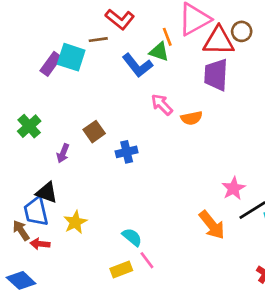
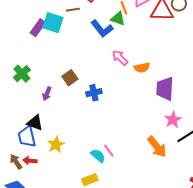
purple trapezoid: (216, 75) -> (165, 89), moved
brown arrow: (21, 230) -> (16, 162), moved
pink line: (147, 260) -> (109, 151), moved

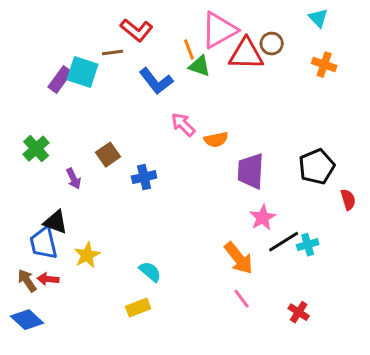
green triangle: (118, 19) -> (200, 66), moved
purple arrow: (47, 94) -> (74, 179), turned -48
pink line: (109, 151) -> (242, 299), moved

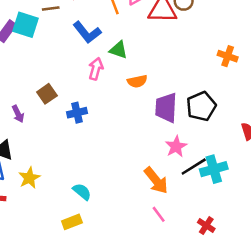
orange cross: (324, 65) -> (228, 56), moved
green triangle: (200, 66) -> (118, 50), moved
pink arrow: (183, 125) -> (96, 69), moved, turned 60
black pentagon: (317, 167) -> (201, 106), moved
cyan cross: (308, 245) -> (214, 169), size x1.5

